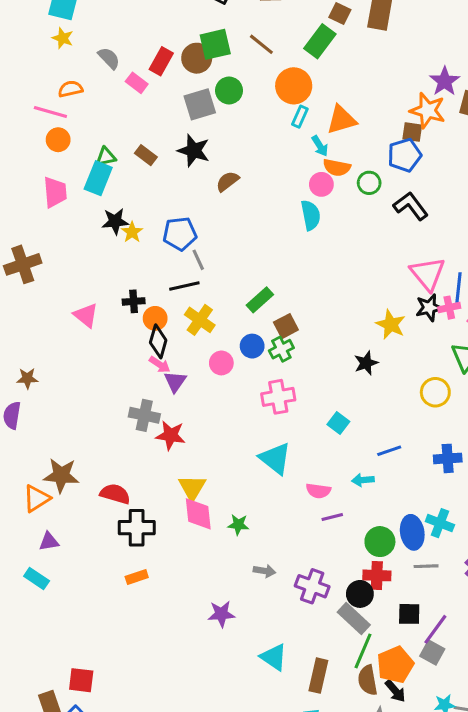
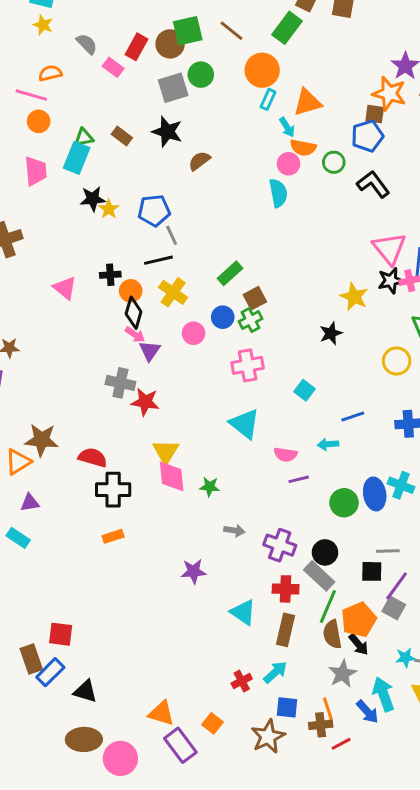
gray line: (426, 566) -> (388, 551), moved
red cross: (377, 575) -> (286, 589), moved

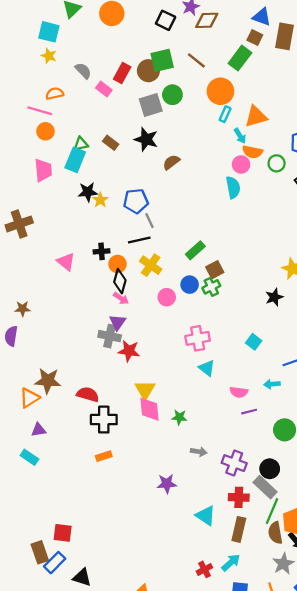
purple triangle: (150, 351) -> (118, 322), moved
pink cross: (248, 365) -> (198, 338), moved
cyan triangle: (245, 424) -> (207, 368), size x0.7

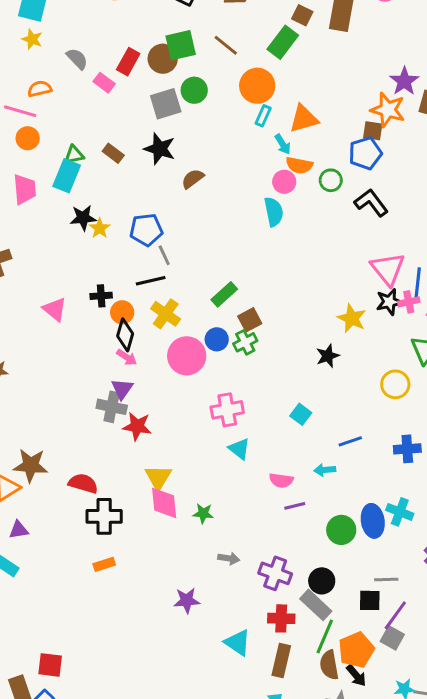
pink circle: (167, 297) -> (187, 356), size x1.6

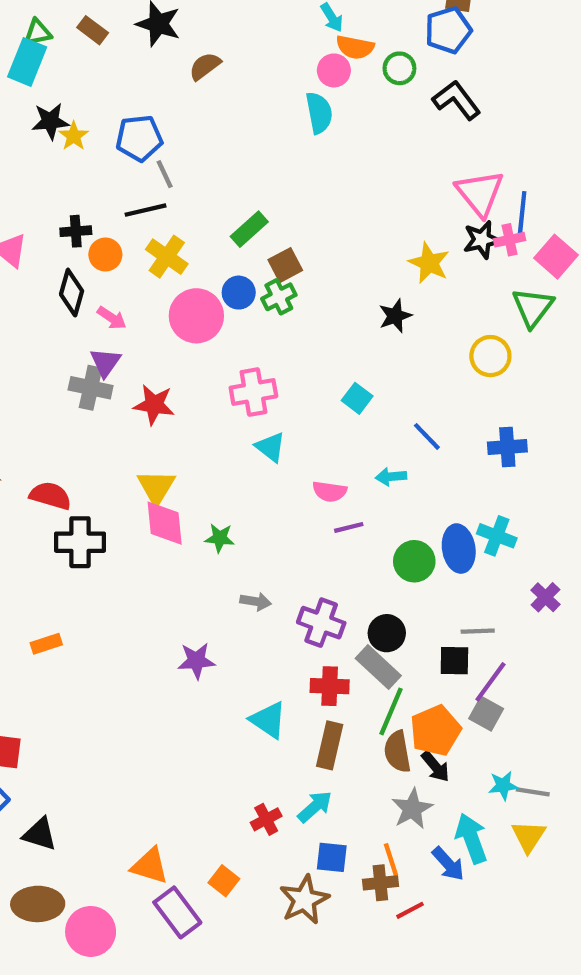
black diamond: (125, 335) -> (72, 293), moved
red star: (137, 426) -> (154, 405), moved
blue line: (350, 441) -> (427, 436), turned 65
orange rectangle: (104, 564) -> (46, 644), moved

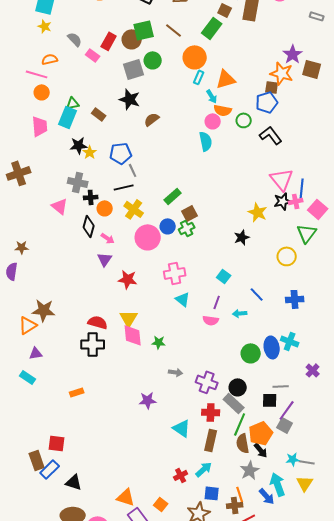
brown rectangle: (93, 30) -> (99, 114), moved
gray cross: (91, 388) -> (78, 182), moved
red semicircle: (50, 496) -> (98, 322), moved
purple line: (349, 527) -> (217, 302), moved, turned -56

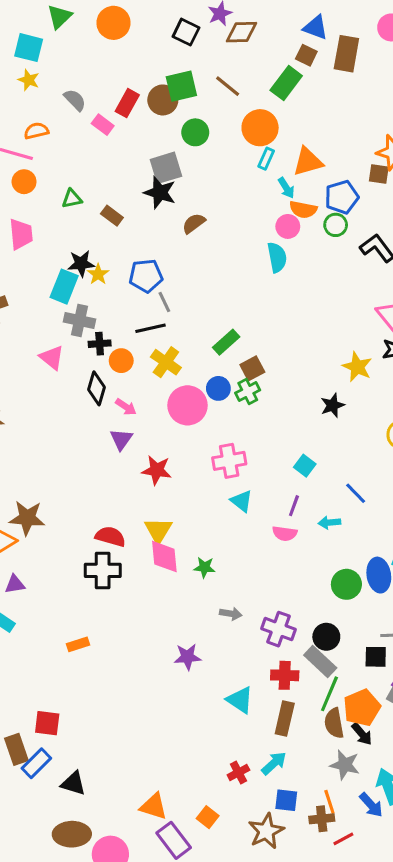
gray square: (134, 69) -> (166, 168), moved
blue pentagon: (267, 102) -> (342, 197), moved
cyan rectangle: (68, 117) -> (64, 287), moved
gray star: (250, 470) -> (345, 765), turned -30

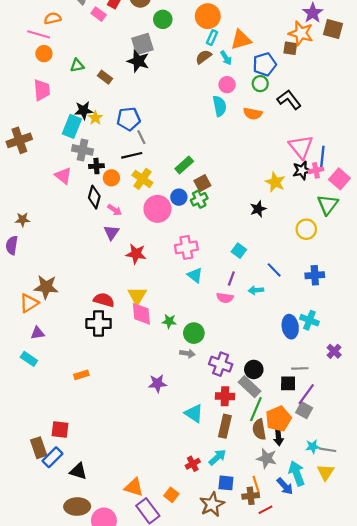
orange semicircle: (303, 209) -> (253, 114), moved
brown semicircle: (194, 223) -> (203, 57), moved
green circle: (346, 584) -> (194, 333), moved
black arrow: (362, 734) -> (278, 437), turned 35

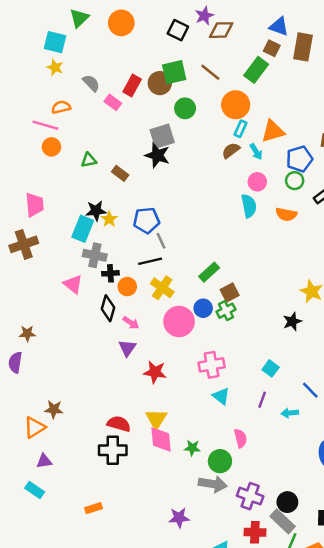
pink trapezoid: (42, 90) -> (35, 205), moved
brown star: (46, 287) -> (54, 409), size x0.7
pink semicircle: (225, 298) -> (240, 438), moved, turned -112
gray arrow: (187, 353) -> (213, 484), size x1.6

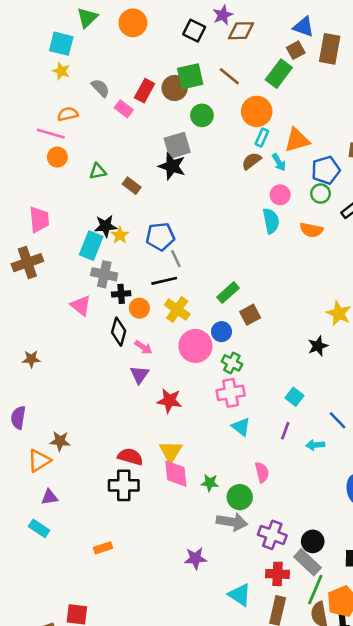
brown square: (272, 48) -> (296, 50), turned 35
green cross: (226, 311) -> (232, 363), moved, turned -36
purple semicircle: (15, 362) -> (18, 418), moved

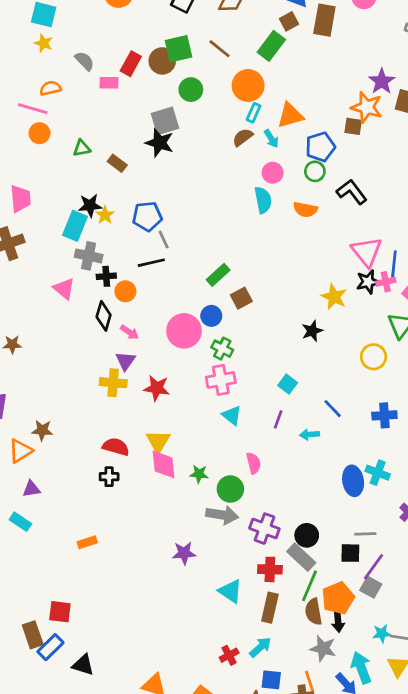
pink rectangle: (124, 109) -> (109, 83), turned -36
yellow cross: (177, 309) -> (113, 383), moved, turned -30
black cross: (124, 485) -> (109, 477), size x0.6

